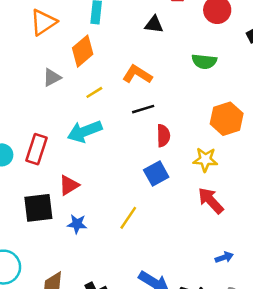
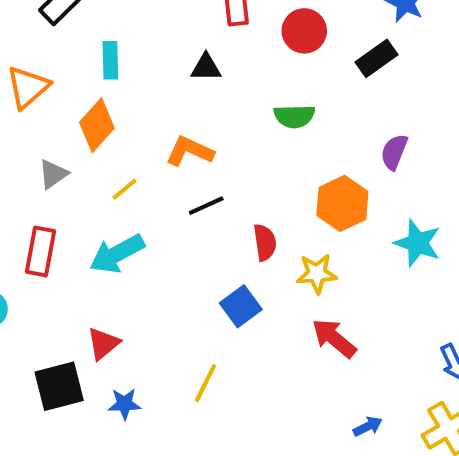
red semicircle: (163, 136) -> (265, 242), moved
red rectangle: (37, 149) -> (40, 251), moved

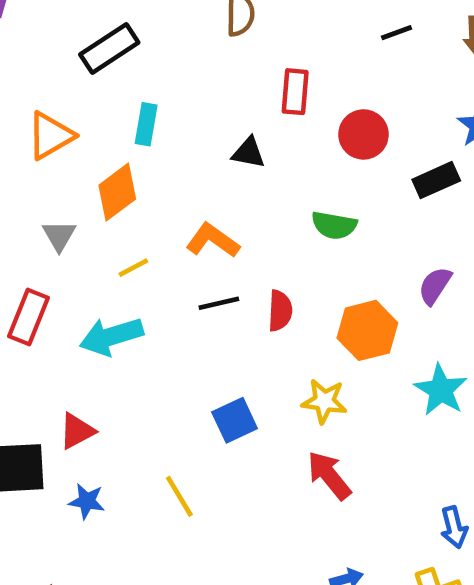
gray triangle: (53, 174) -> (59, 236), turned -36
red semicircle: (265, 242) -> (280, 311), moved
yellow line: (205, 383) -> (179, 496), turned -69

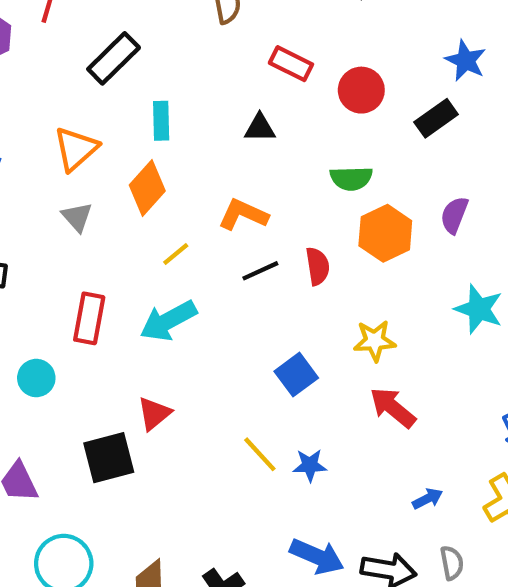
red rectangle: (295, 92) -> (291, 64), turned -57
gray triangle: (59, 236) -> (77, 217), moved
orange hexagon: (367, 330) -> (385, 233), moved
blue star: (87, 501) -> (310, 465), moved

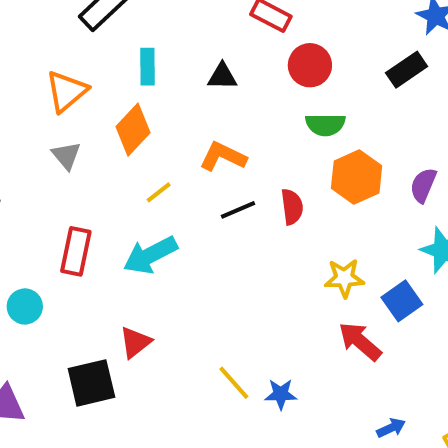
red circle: (361, 90) -> (310, 65), moved
black triangle: (260, 128) -> (222, 76), moved
purple semicircle: (454, 215) -> (423, 185), moved
blue square: (296, 375) -> (402, 301), moved

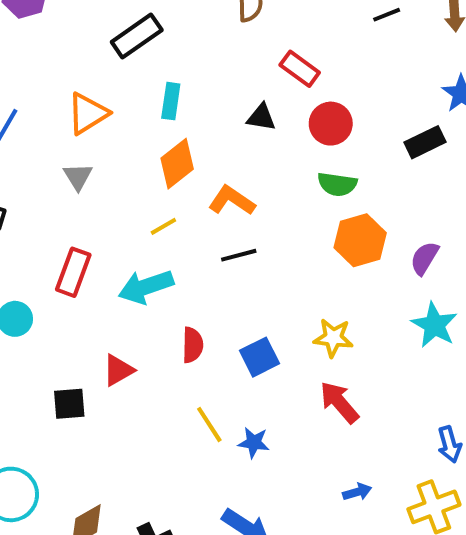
black triangle: (222, 76) -> (261, 117), moved
orange diamond: (133, 130) -> (177, 164), moved
red semicircle: (292, 207) -> (193, 345), moved
blue square: (402, 301) -> (259, 357), moved
black square: (91, 383) -> (69, 404), size x0.7

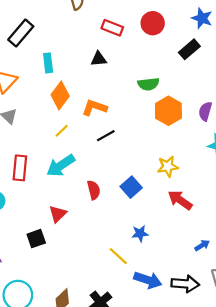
red circle: (331, 124) -> (153, 23), moved
yellow line: (209, 425) -> (118, 256), moved

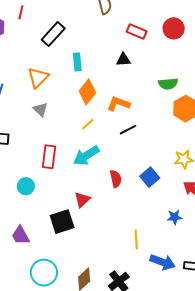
blue star: (140, 233) -> (174, 217), moved
black square: (36, 239) -> (62, 222), size x1.4
yellow line: (118, 256) -> (136, 240), turned 42

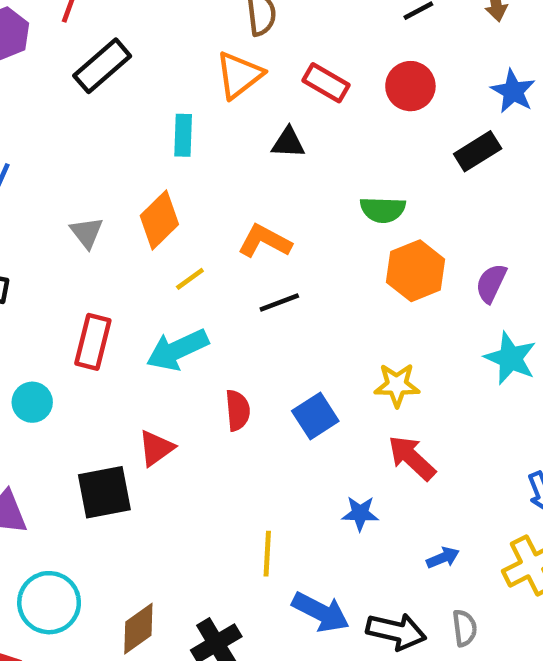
black rectangle: (53, 34) -> (102, 66), moved
orange triangle: (38, 78) -> (239, 75), moved
orange diamond: (87, 92) -> (159, 220), moved

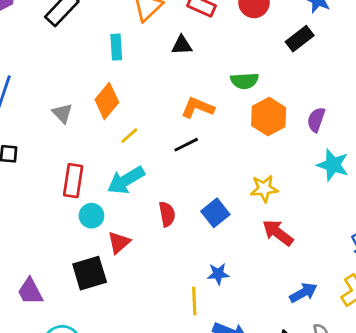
orange L-shape: (265, 241) -> (198, 108), moved
cyan circle: (32, 402) -> (91, 216), moved
blue star: (360, 513) -> (218, 274), moved
blue arrow: (443, 558) -> (303, 293), size x1.4

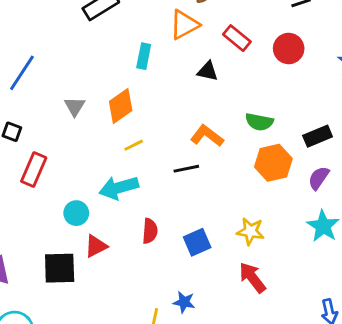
black rectangle: (300, 39) -> (318, 136), moved
red rectangle: (73, 181) -> (34, 169), moved

